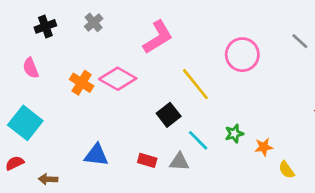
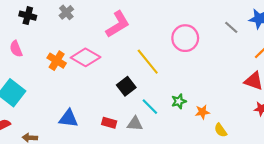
black cross: (45, 26) -> (28, 16), turned 35

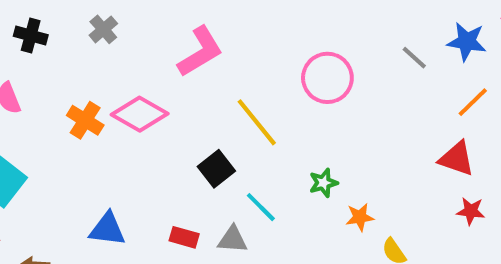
green star: (179, 101) -> (323, 183), moved

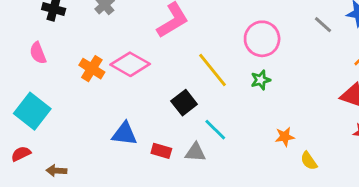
green star: (323, 183) -> (261, 80), moved
blue triangle: (107, 229) -> (124, 134), moved

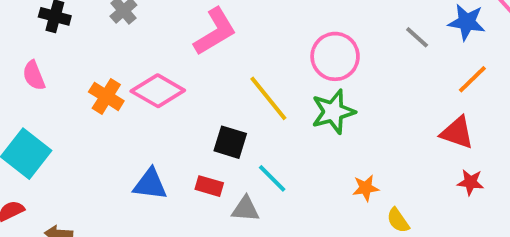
green star: (261, 80) -> (333, 112), size x1.6
black square: (184, 103) -> (230, 142), turned -35
red rectangle: (161, 151) -> (209, 186), moved

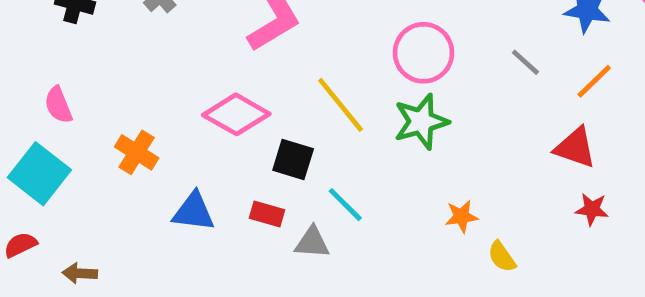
gray line: (417, 37) -> (525, 62), moved
pink semicircle: (34, 75) -> (58, 105), moved
pink diamond: (158, 91) -> (236, 114), moved
orange cross: (106, 96) -> (137, 152), moved

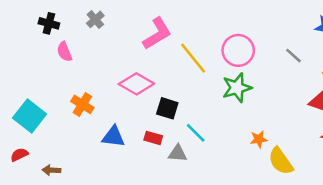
pink semicircle: (58, 105) -> (64, 52), moved
yellow line: (341, 105) -> (193, 58), moved
yellow semicircle: (502, 257) -> (281, 161), size x1.6

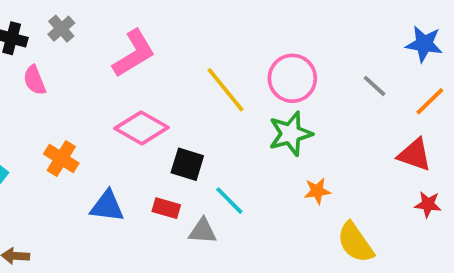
gray cross: (95, 19) -> (61, 29), moved
pink L-shape: (157, 34) -> (134, 53), moved
orange star: (259, 139) -> (317, 191), moved

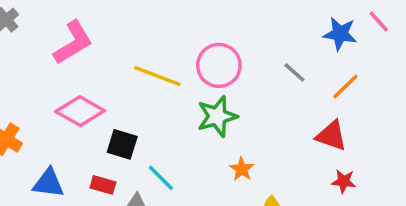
yellow line: (226, 90) -> (157, 76), turned -30
orange star: (317, 191) -> (242, 169), turned -30

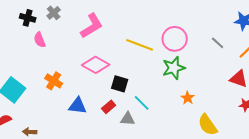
red rectangle: (103, 185) -> (109, 107), turned -56

